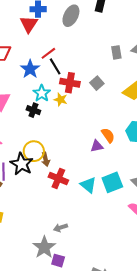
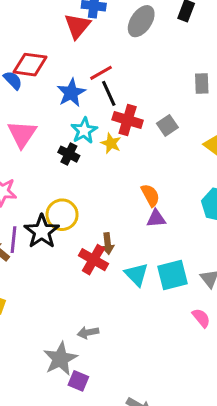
orange semicircle: (108, 135) -> (150, 195), moved
brown arrow: (46, 159) -> (108, 244), moved

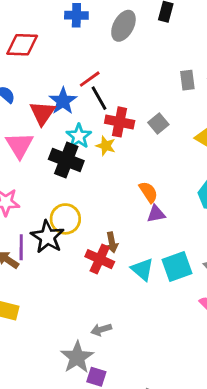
red triangle: (77, 26) -> (42, 113), moved
red diamond: (30, 65) -> (22, 45), moved
black cross: (69, 154) -> (66, 160), size x1.6

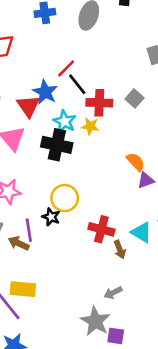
black star: (47, 237) -> (51, 217), size x0.6
brown arrow: (112, 242) -> (120, 250), moved

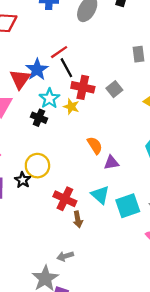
black cross: (57, 145) -> (39, 118), size x0.6
orange semicircle: (136, 162) -> (95, 145), moved
cyan triangle: (141, 232) -> (100, 195), moved

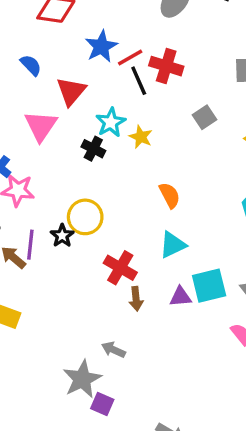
blue star: (37, 70) -> (101, 47), moved
red cross: (83, 87) -> (166, 66), moved
purple triangle: (111, 163) -> (180, 297), moved
cyan triangle: (100, 195) -> (173, 245), moved, turned 48
gray arrow: (65, 256) -> (113, 350), turned 35

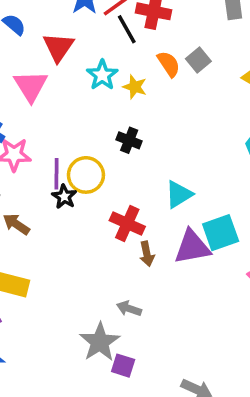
black cross: (93, 149) -> (129, 140), moved
orange semicircle: (170, 195) -> (169, 64), moved
purple line: (30, 245) -> (57, 174), moved
purple triangle: (180, 297) -> (192, 247), size x1.6

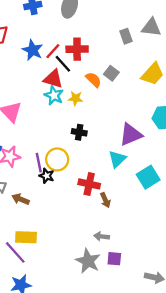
red triangle: (58, 47) -> (53, 79), moved, turned -35
purple triangle: (192, 247) -> (131, 134), moved
purple square: (123, 366) -> (114, 259), moved

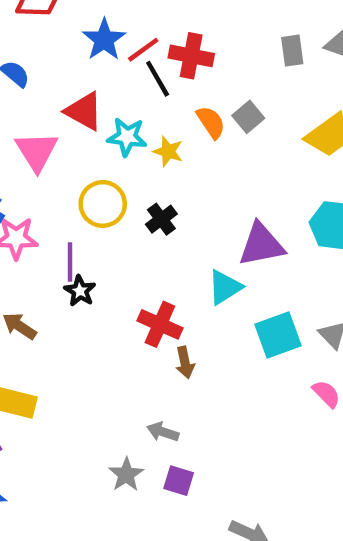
red triangle: (53, 79) -> (84, 111), moved
cyan star: (54, 95) -> (127, 137), turned -30
black cross: (79, 132) -> (161, 219), turned 32
yellow circle: (57, 159) -> (103, 204), moved
gray star: (88, 261) -> (126, 474), size x0.7

